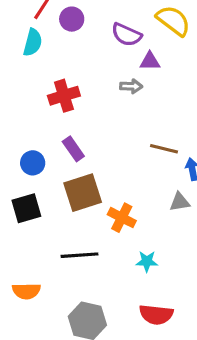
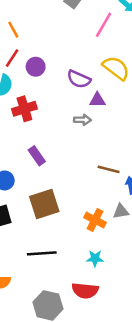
red cross: (64, 96) -> (24, 109), moved
purple rectangle: (73, 149) -> (37, 156), moved
orange cross: (122, 218) -> (95, 220), moved
red semicircle: (156, 315) -> (85, 291), moved

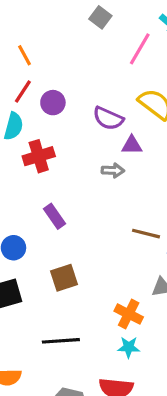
brown square: (44, 204) -> (64, 278), size x0.7
orange cross: (95, 220) -> (129, 314), moved

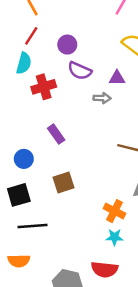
purple circle: (53, 103) -> (67, 45), moved
purple semicircle: (108, 118) -> (80, 71), moved
black line: (61, 341) -> (32, 226), moved

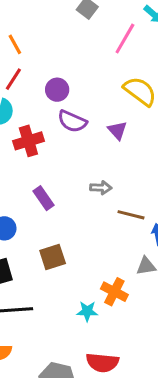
purple triangle: (117, 78) -> (117, 130), turned 49
gray arrow: (102, 98) -> (101, 188), moved
cyan star: (115, 237) -> (87, 311), moved

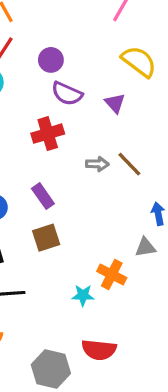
red cross: (28, 141) -> (48, 134), moved
purple rectangle: (44, 198) -> (43, 196), moved
brown line: (131, 215) -> (129, 164), moved, turned 32

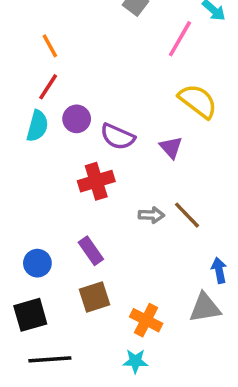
purple circle: (51, 60) -> (77, 119), moved
gray triangle: (145, 247) -> (205, 308), size x1.4
orange cross: (112, 275) -> (146, 320), moved

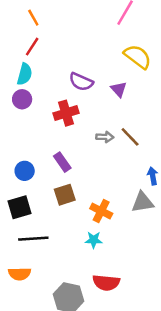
purple circle: (77, 119) -> (22, 99), moved

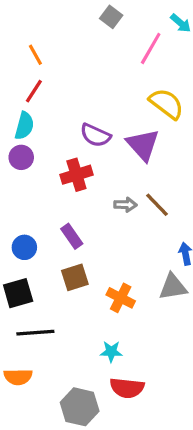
purple triangle: (119, 89) -> (143, 145), size x1.6
cyan star: (94, 240) -> (111, 352), moved

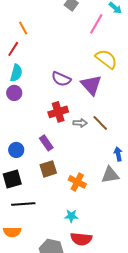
red line: (34, 91) -> (13, 49), moved
red cross: (76, 175) -> (58, 112), moved

